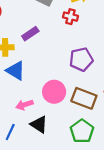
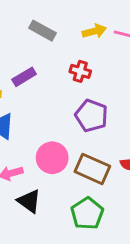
red cross: (70, 17) -> (80, 71), moved
purple pentagon: (81, 59) -> (91, 116), turned 30

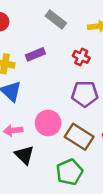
purple pentagon: (91, 116) -> (85, 94), turned -30

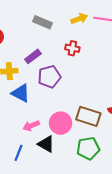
purple pentagon: (85, 94) -> (49, 77), moved
pink circle: (48, 123) -> (61, 123), moved
green pentagon: (70, 172) -> (88, 148), turned 30

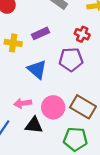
purple pentagon: (49, 77) -> (71, 60), moved
blue triangle: (21, 93) -> (37, 69), moved
black triangle: (46, 144) -> (34, 125), turned -36

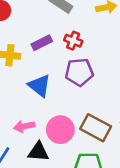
red cross: (82, 34) -> (73, 41), moved

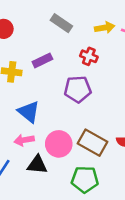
red cross: (73, 41) -> (89, 56), moved
blue triangle: (39, 86) -> (29, 112), moved

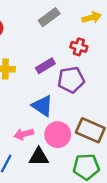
gray rectangle: (61, 23) -> (49, 17), turned -65
purple rectangle: (42, 60) -> (45, 66), moved
blue triangle: (29, 112) -> (43, 106), moved

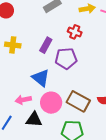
purple rectangle: (45, 66) -> (46, 45), turned -35

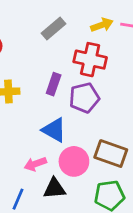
red cross: (75, 32) -> (90, 60), size x1.6

